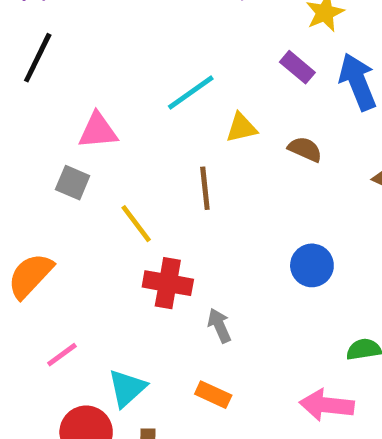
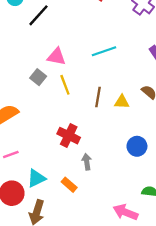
yellow triangle: (241, 128) -> (122, 102), moved
yellow line: (136, 224) -> (65, 85), moved
orange rectangle: (213, 395) -> (69, 185), moved

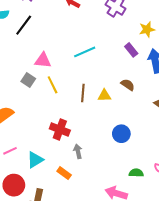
cyan triangle: (36, 178) -> (35, 160), moved

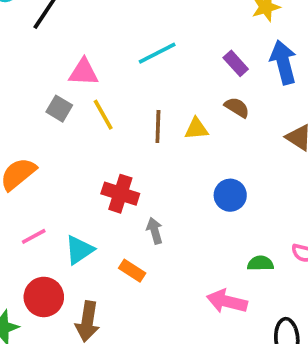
purple rectangle: (131, 50) -> (236, 63), moved

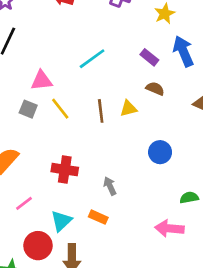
red cross: (120, 194) -> (65, 170), moved
cyan triangle: (79, 250) -> (61, 221), moved

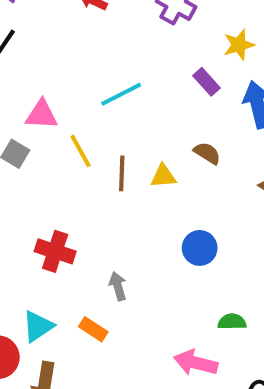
purple rectangle: (149, 57) -> (206, 82), moved
yellow line: (60, 109) -> (81, 151), moved

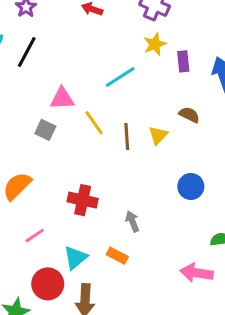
yellow star: (239, 45) -> (155, 44), moved
purple rectangle: (206, 82) -> (183, 61), turned 42
yellow triangle: (163, 176) -> (158, 135), turned -36

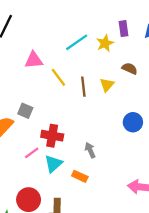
yellow star: (155, 44) -> (105, 43), moved
gray square: (45, 130) -> (25, 111), moved
pink line: (35, 236) -> (32, 153), moved
cyan triangle: (75, 258) -> (53, 164), moved

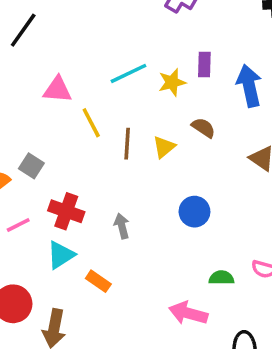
gray arrow: (90, 150) -> (122, 226), moved
pink line: (32, 153) -> (18, 225), moved

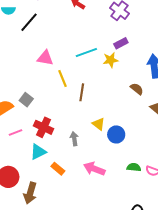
purple rectangle: (204, 64) -> (121, 43), moved, turned 56
brown semicircle: (203, 128) -> (137, 89), moved
yellow triangle: (164, 147) -> (99, 124), moved, turned -48
green semicircle: (221, 278) -> (134, 167), moved
pink arrow: (188, 313) -> (94, 169), moved

